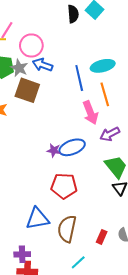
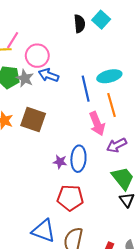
brown square: (27, 90) -> (33, 120), moved
blue ellipse: (72, 147) -> (78, 159), turned -65
blue triangle: (37, 219) -> (43, 231), turned 30

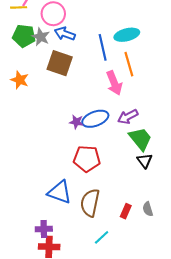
brown square: (33, 120) -> (60, 63), moved
purple arrow: (117, 145) -> (128, 117), moved
blue ellipse: (78, 159) -> (95, 119), turned 65

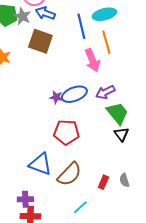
brown semicircle: (90, 203) -> (69, 174), turned -148

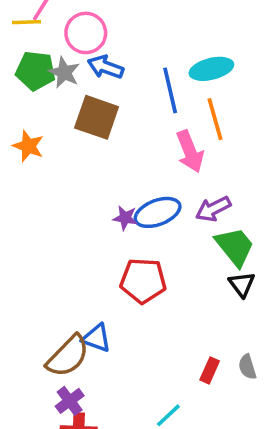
blue triangle: (40, 164) -> (97, 338), size x0.7
brown semicircle: (69, 174) -> (68, 356), moved
purple cross: (25, 199) -> (70, 401), turned -35

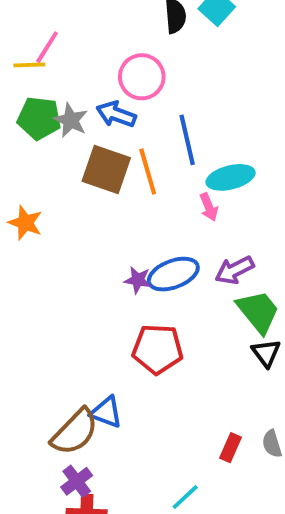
pink circle: (86, 33) -> (142, 77), moved
cyan ellipse: (211, 69) -> (231, 177), moved
orange line: (215, 119) -> (148, 171), moved
orange star: (28, 146) -> (25, 223), moved
pink arrow: (190, 151) -> (209, 207), size x0.6

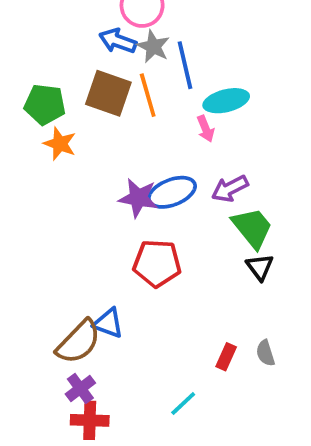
green pentagon: (39, 118) -> (45, 104), moved
gray star: (71, 120) -> (153, 47), moved
orange star: (25, 223) -> (60, 144), moved
purple star: (138, 280) -> (138, 198), size x1.5

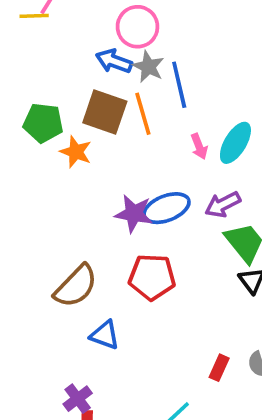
cyan ellipse: (226, 101) -> (235, 143), moved, turned -45
orange star: (60, 144) -> (76, 152), moved
brown semicircle: (78, 342) -> (76, 286), moved

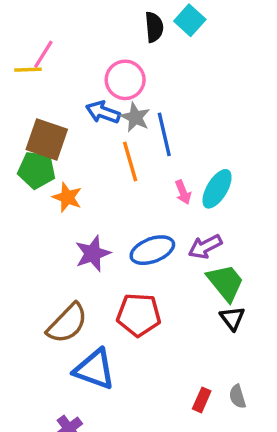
brown square: (105, 112) -> (47, 139), moved
purple star: (134, 214) -> (93, 254), moved, turned -30
blue triangle: (105, 335) -> (94, 369), size x1.5

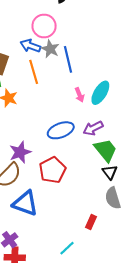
orange line: (130, 162) -> (34, 72), moved
purple star: (93, 254) -> (20, 152), moved
red pentagon: (139, 315) -> (52, 170), turned -30
gray semicircle: (237, 397) -> (113, 198), moved, size x1.5

